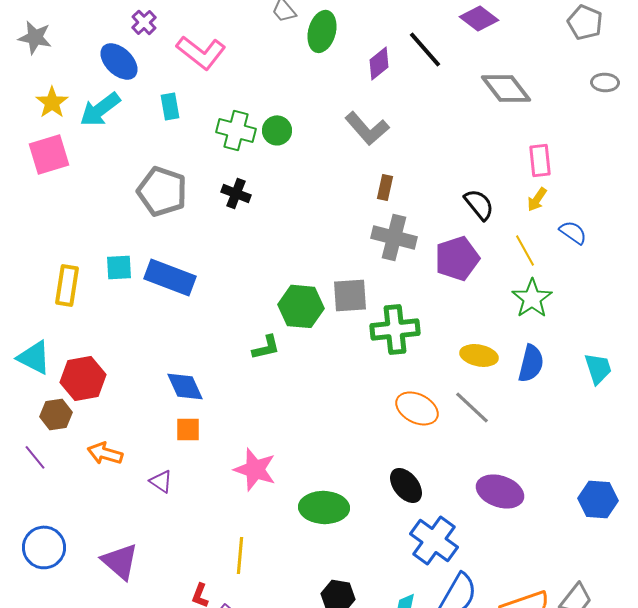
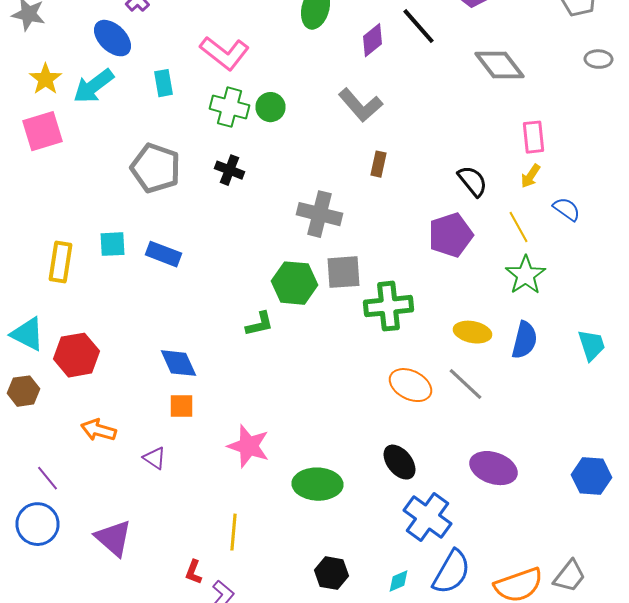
pink L-shape: (201, 52) -> (224, 53), moved
gray cross: (394, 237) -> (320, 214), moved
blue rectangle: (170, 277) -> (164, 254), size x0.7
brown hexagon: (56, 414) -> (24, 391), moved
purple line: (35, 457) -> (48, 478), moved

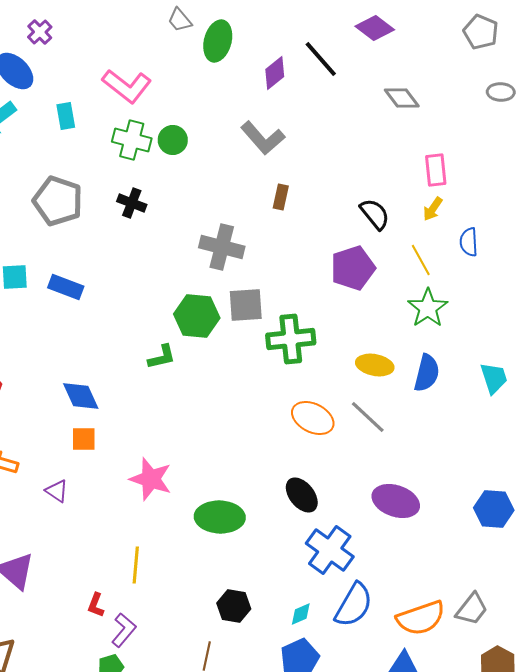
gray diamond: (500, 65) -> (402, 98), size x0.7
blue semicircle: (566, 209) -> (469, 242), turned -128

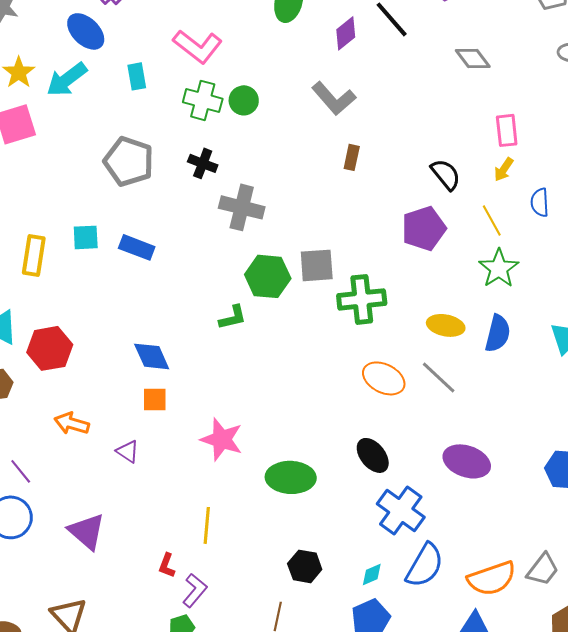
gray cross: (222, 247) -> (242, 207), moved

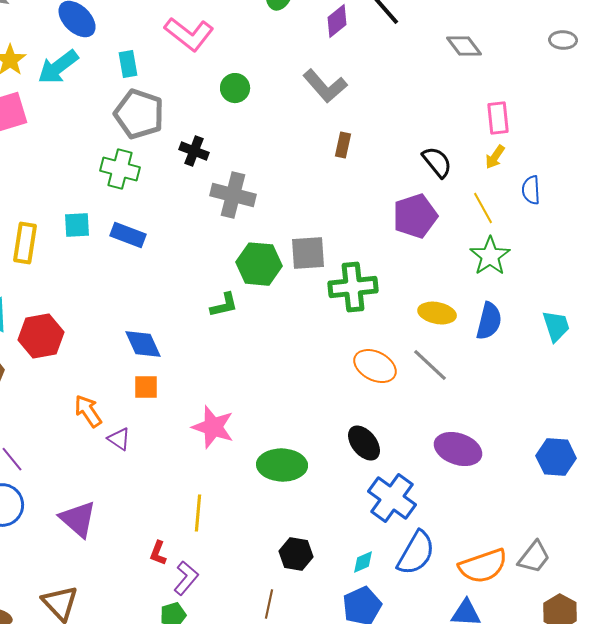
green cross: (203, 100) -> (120, 169), moved
gray pentagon: (129, 161) -> (139, 114), moved
orange arrow: (72, 423) -> (88, 411), moved, turned 40

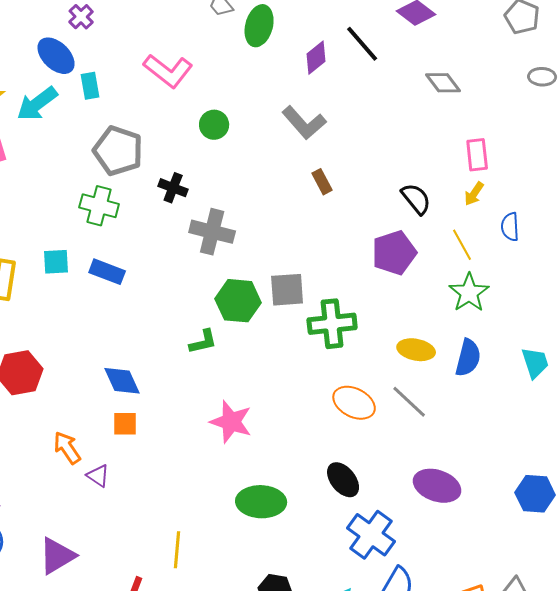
cyan rectangle: (128, 64) -> (90, 86), moved
brown rectangle: (343, 145) -> (322, 182), turned -40
pink star: (213, 427) -> (231, 422), moved
purple triangle: (78, 519) -> (57, 556), turned 48

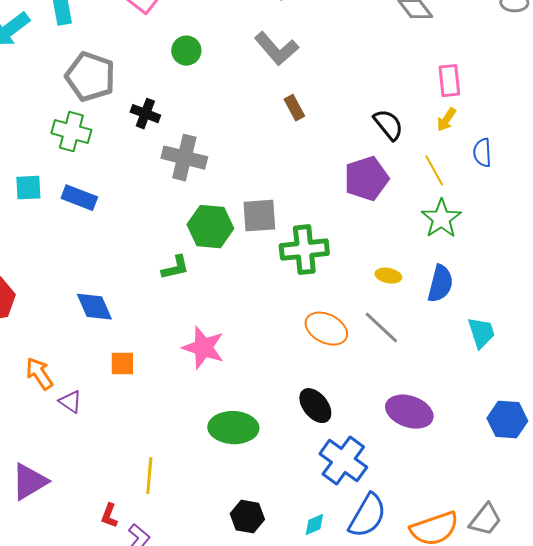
yellow ellipse: (416, 350) -> (388, 276), size x0.7
cyan trapezoid: (535, 363) -> (481, 333), moved
orange square: (125, 424) -> (122, 364), moved

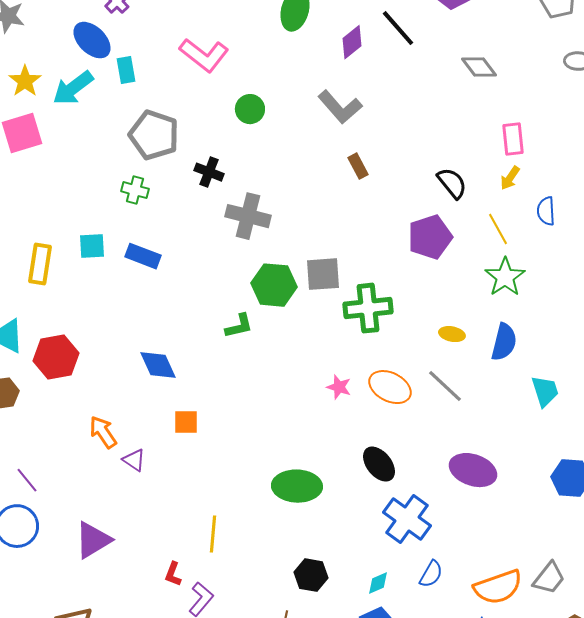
green cross: (71, 132) -> (135, 190), size x0.7
pink star: (203, 348) -> (339, 387), moved, size x0.6
blue semicircle: (367, 516) -> (431, 574), size x0.6

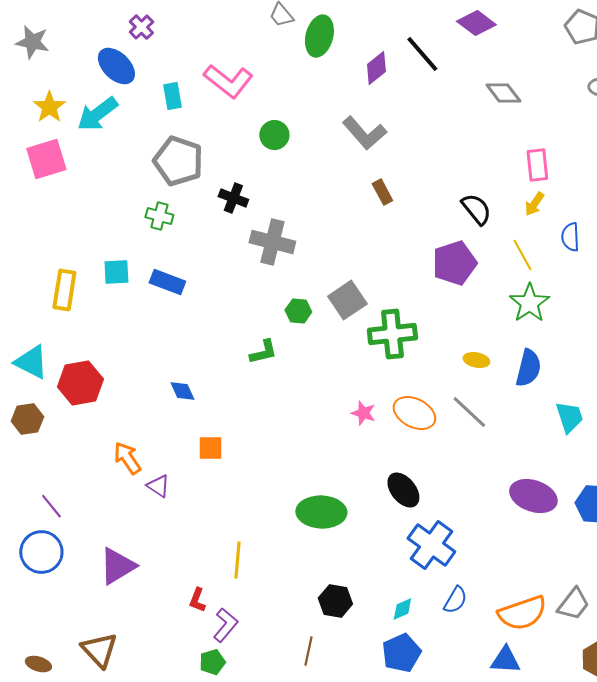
cyan rectangle: (126, 70) -> (172, 96), moved
gray square: (323, 274) -> (347, 300), turned -30
green hexagon: (274, 285) -> (298, 311), size x0.6
blue diamond: (158, 365) -> (182, 391), size x0.7
purple ellipse: (473, 470) -> (533, 496), moved

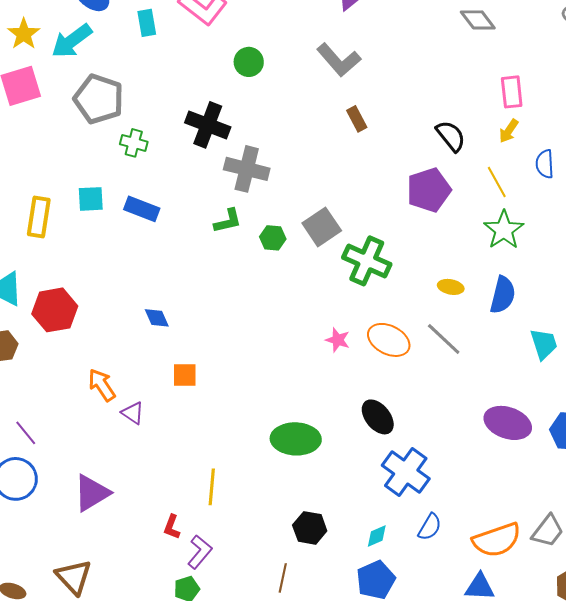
gray pentagon: (178, 161) -> (99, 99), moved
black cross: (233, 198) -> (208, 125), size x1.5
green cross: (392, 334) -> (367, 261), turned 30
green L-shape: (263, 352) -> (228, 221), moved

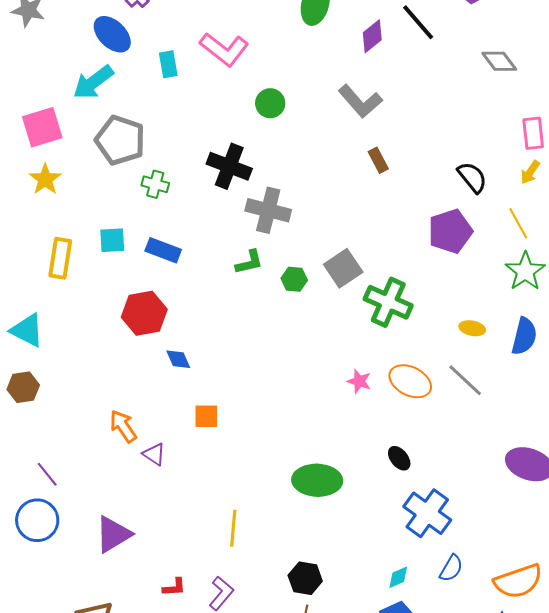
yellow star: (24, 34) -> (45, 179), moved
red hexagon: (55, 310) -> (144, 313), moved
black ellipse: (378, 417) -> (399, 458), size x0.7
red L-shape: (172, 527) -> (174, 587), moved, turned -115
black hexagon: (310, 528) -> (305, 578), moved

